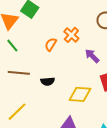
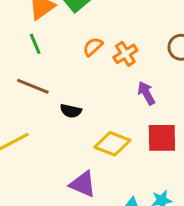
orange semicircle: (51, 44) -> (93, 47), moved

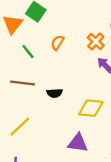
green line: (35, 44) -> (28, 52), moved
orange cross: (125, 54) -> (96, 42), moved

